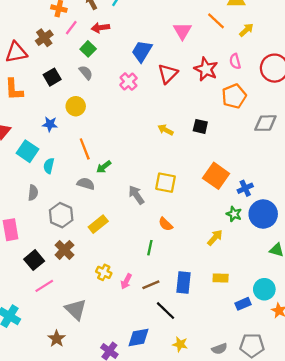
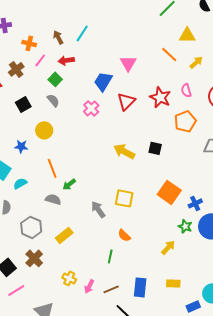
pink triangle: (182, 31) -> (128, 63), moved
yellow arrow: (166, 130) -> (124, 151), size x1.5
cyan semicircle: (49, 166) -> (20, 183), turned 48

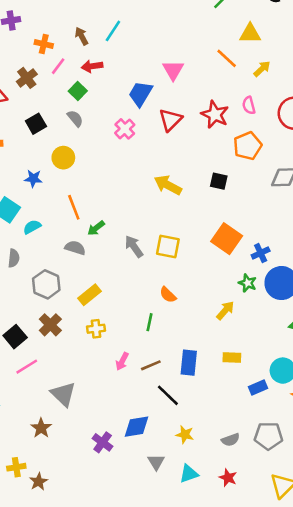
black square: (155, 148) -> (219, 181), moved
gray arrow: (98, 209) -> (134, 246), moved
yellow cross: (69, 278) -> (96, 329), moved, turned -32

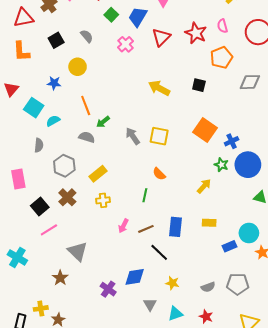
green square: (78, 91) -> (111, 15), moved

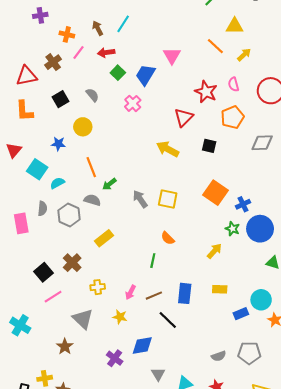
red triangle: (161, 37) -> (184, 117), moved
gray hexagon: (64, 166) -> (69, 215), moved
pink rectangle: (18, 179) -> (21, 223), moved
yellow cross: (103, 200) -> (98, 287), moved
yellow star: (172, 283) -> (120, 317), moved

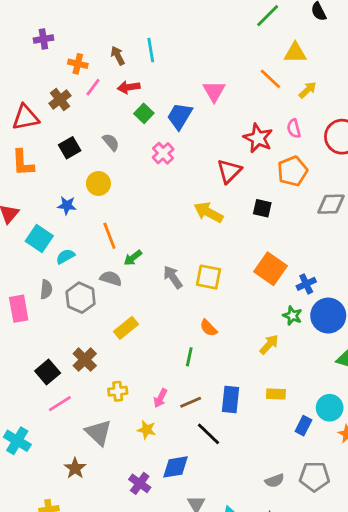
cyan line: (123, 24) -> (151, 50), turned -42
blue rectangle: (241, 314) -> (303, 426), turned -40

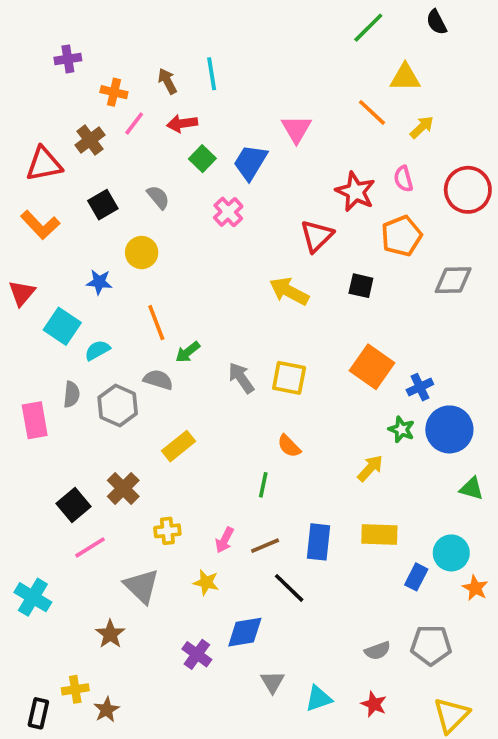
orange L-shape: (23, 163) -> (40, 225), turned -40
yellow rectangle: (276, 394) -> (379, 535), size x1.4

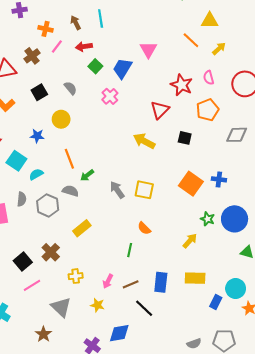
blue cross: (420, 387) -> (219, 179), moved, turned 32

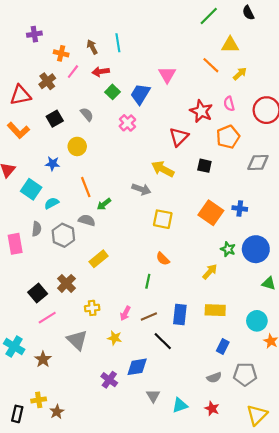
gray arrow: (117, 190) -> (141, 189), moved, turned 144
blue rectangle: (216, 302) -> (223, 347), moved
brown star: (43, 334) -> (43, 359), moved

